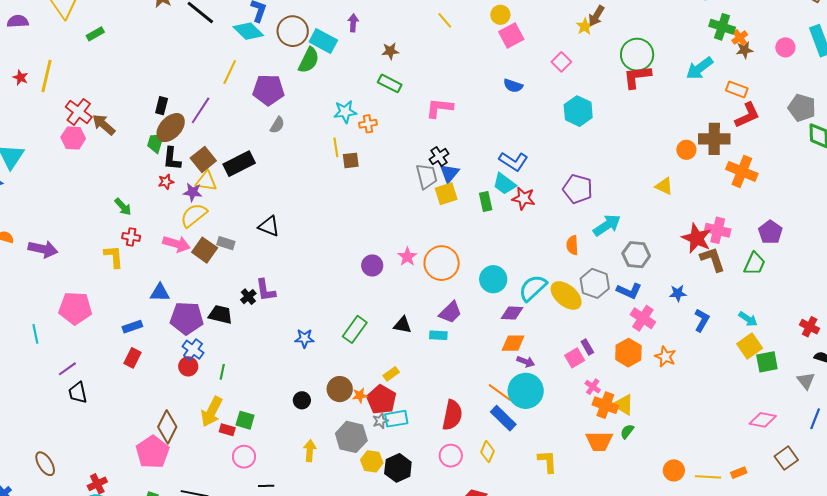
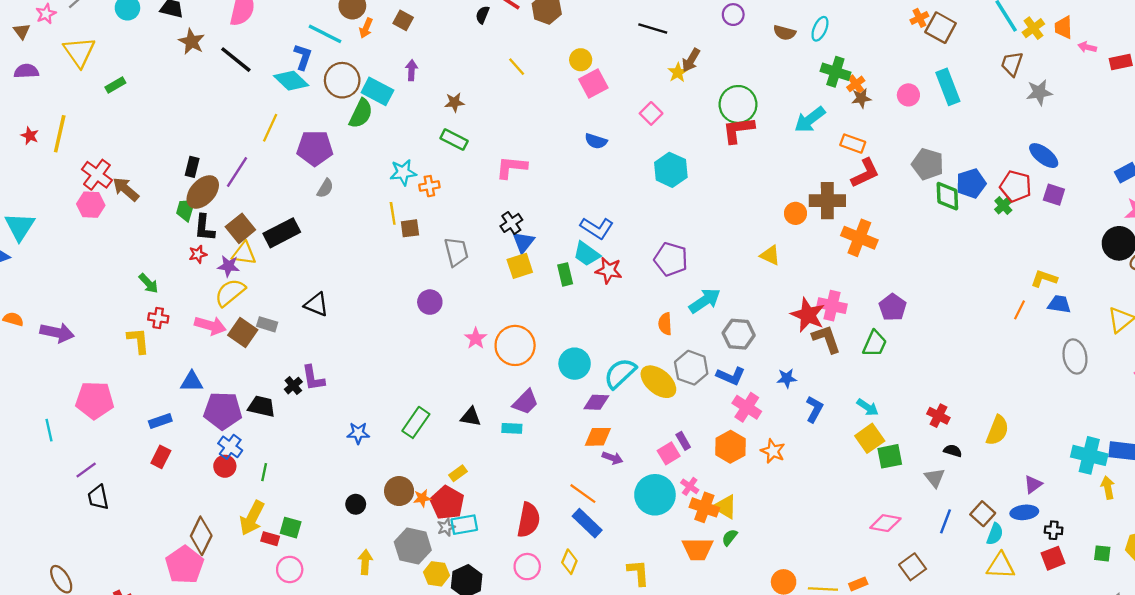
gray trapezoid: (427, 176) -> (456, 252), moved
purple circle: (372, 265) -> (430, 302), moved
cyan circle: (526, 391) -> (655, 495), moved

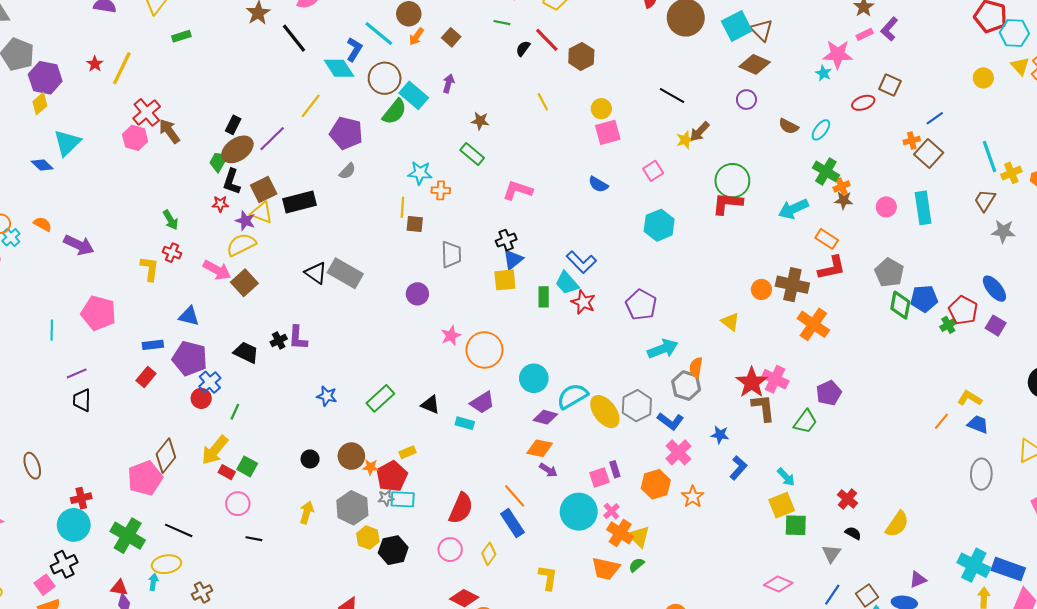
gray rectangle: (267, 324) -> (345, 273), moved, size x1.8
orange semicircle: (665, 324) -> (696, 367), moved
purple pentagon: (223, 411) -> (190, 358), moved

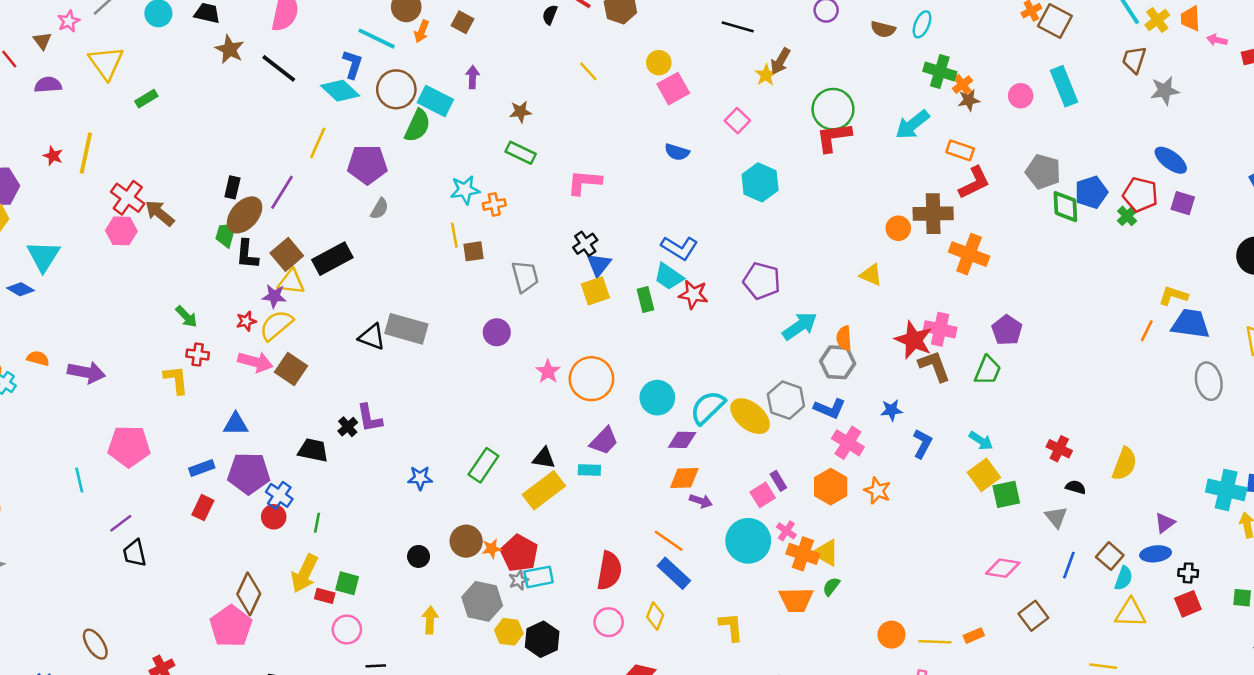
red star: (220, 204) -> (246, 321), moved
blue trapezoid: (978, 424) -> (1191, 324), size x1.5
yellow rectangle: (408, 452) -> (544, 490), moved, size x2.0

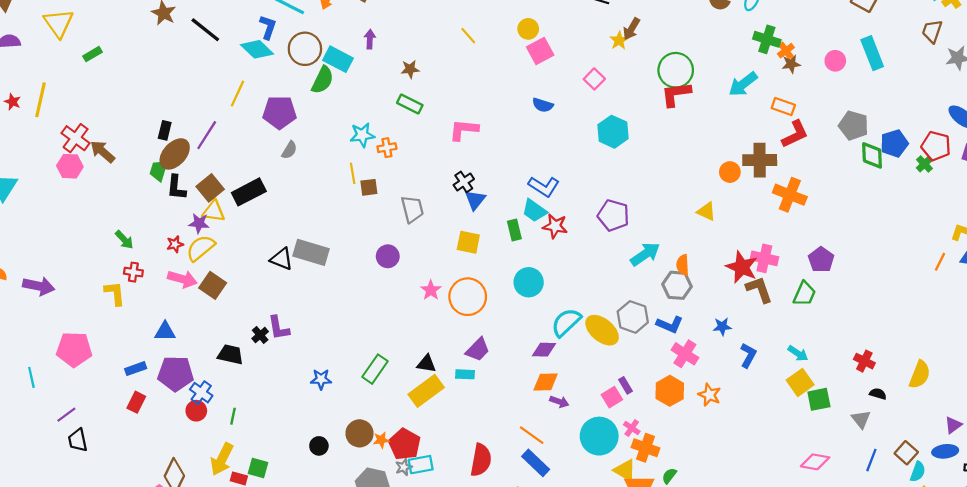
yellow square: (595, 291) -> (468, 242), moved, turned 30
cyan circle: (657, 398) -> (529, 282), moved
yellow triangle: (826, 553) -> (625, 470), moved

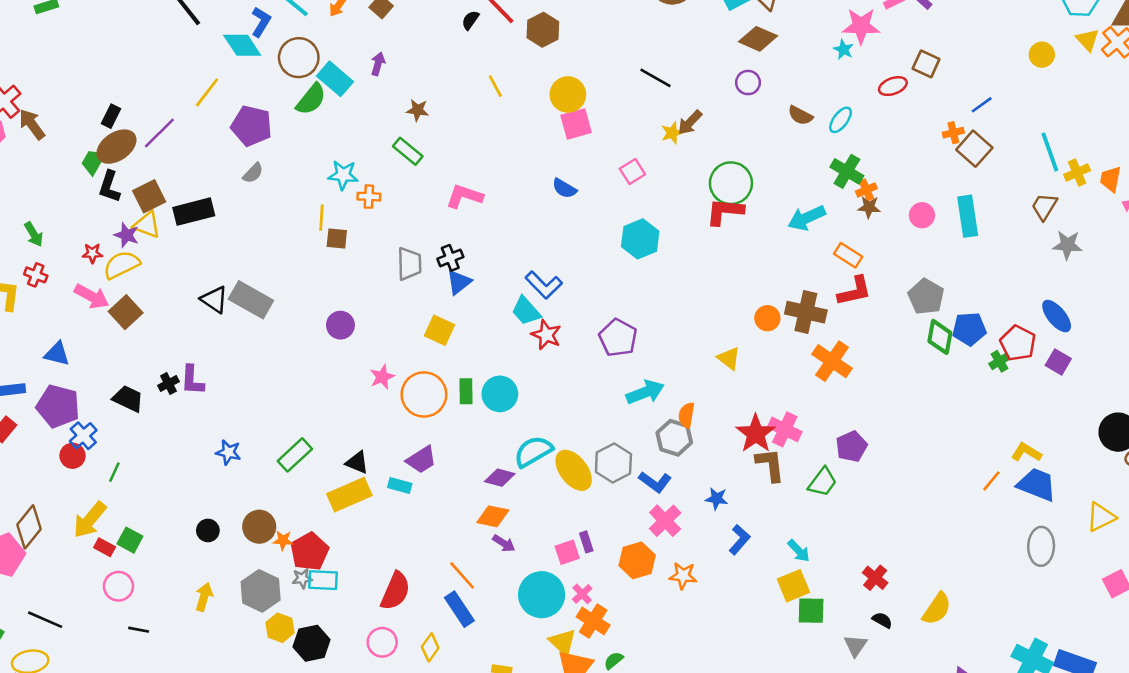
yellow circle: (528, 29) -> (568, 94), size x1.4
gray trapezoid: (412, 209) -> (409, 264), moved
green rectangle: (514, 230) -> (466, 391), moved
orange star: (709, 395) -> (683, 576), turned -30

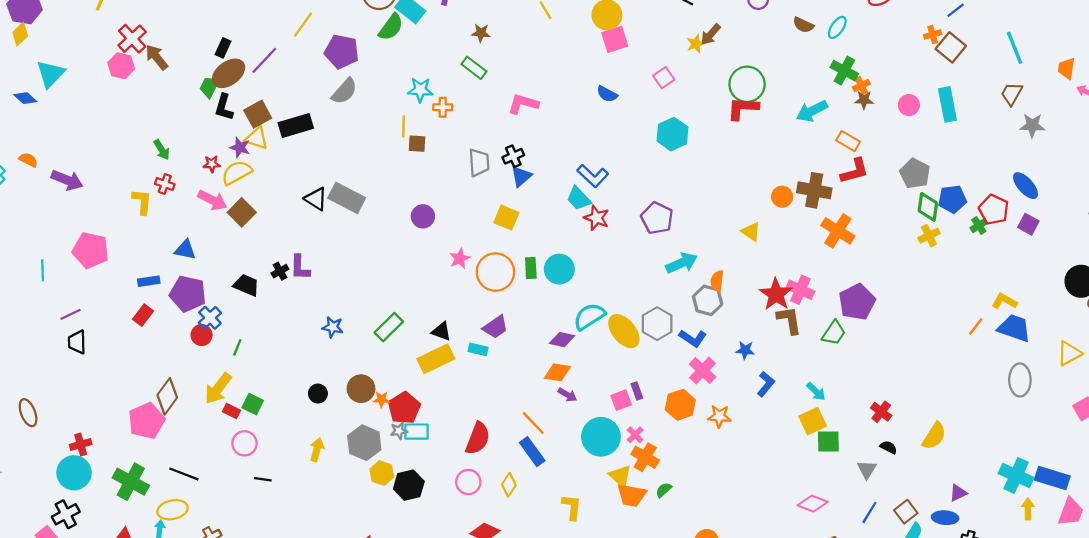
gray semicircle: (253, 173) -> (344, 91), size x1.5
yellow cross: (1077, 173) -> (929, 236), moved
purple pentagon: (851, 446) -> (857, 302), size x1.4

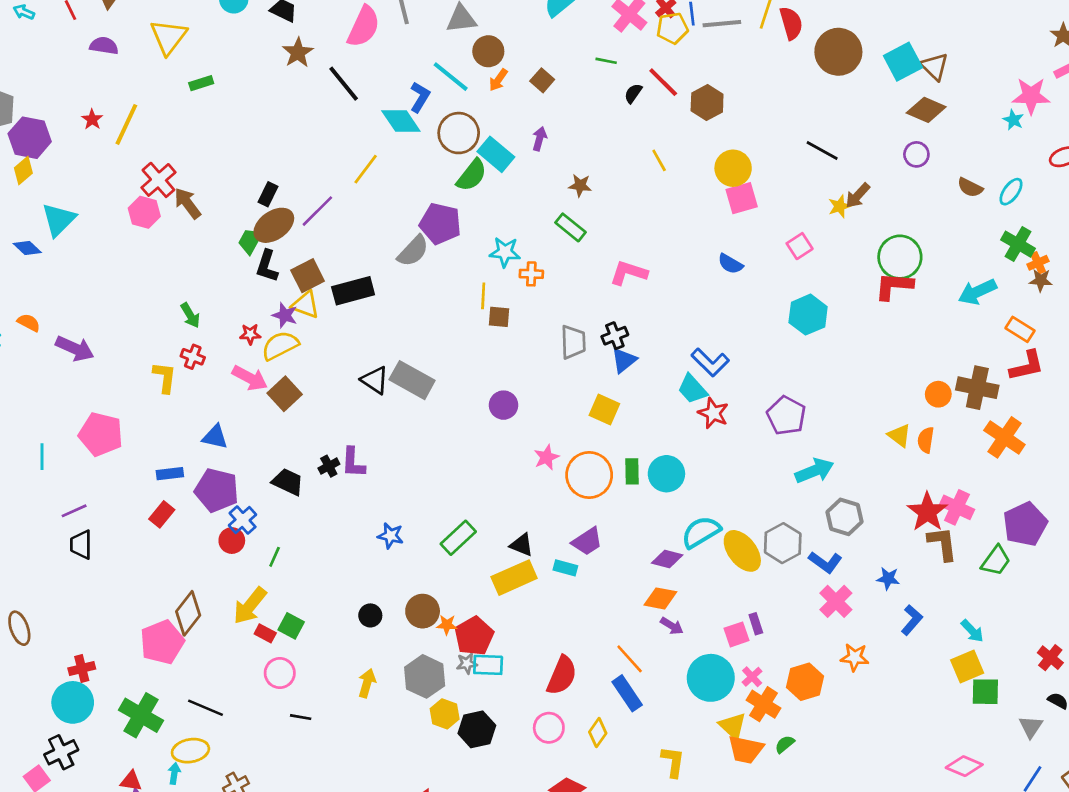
purple pentagon: (342, 51) -> (440, 224), moved
orange semicircle: (717, 281) -> (926, 440), moved
orange hexagon: (680, 405) -> (805, 682), moved

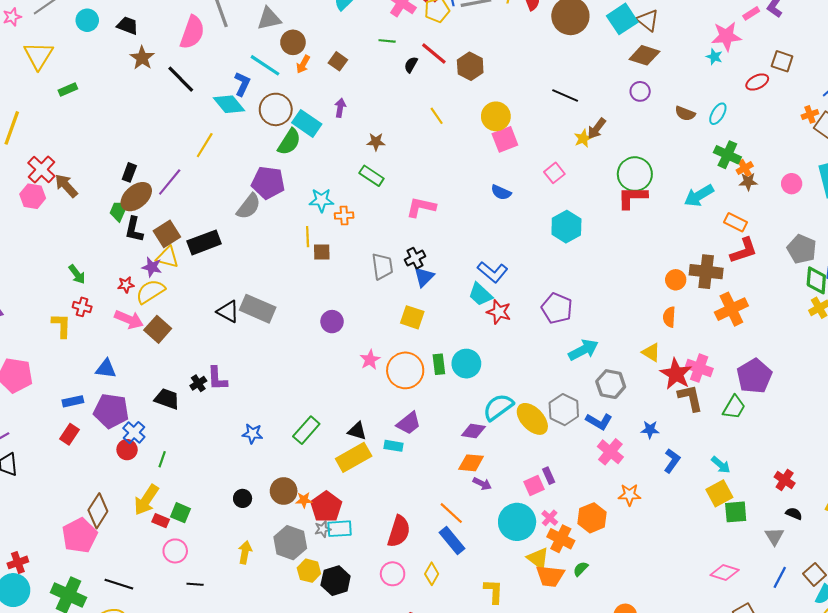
yellow triangle: (899, 435) -> (651, 352), moved
orange cross: (1004, 437) -> (731, 309), turned 36

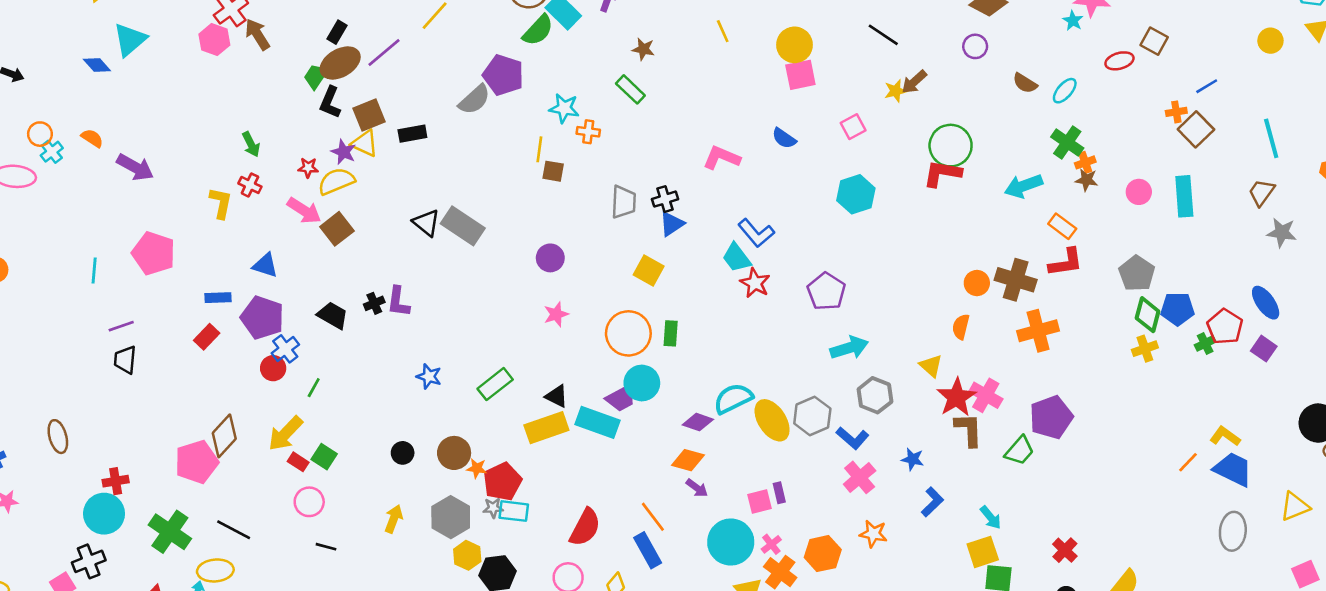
pink L-shape: (421, 207) -> (722, 158), moved
black rectangle: (204, 242) -> (412, 134), size x0.7
pink star: (370, 360) -> (556, 314), moved
cyan circle: (466, 364) -> (642, 383), moved
cyan rectangle: (393, 446) -> (597, 422), size x1.8

